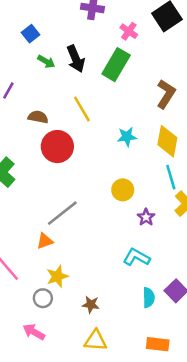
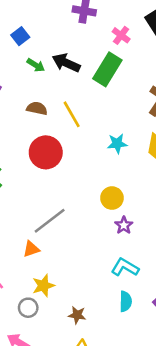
black arrow: (76, 59) -> (66, 63), turned 136
brown semicircle: (38, 117) -> (37, 108), moved
purple star: (146, 217) -> (124, 225), moved
cyan semicircle: (149, 298) -> (126, 301), moved

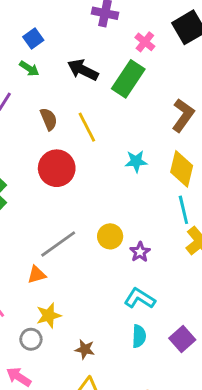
green arrow: (36, 65) -> (29, 69), moved
brown semicircle: (37, 108) -> (49, 119), turned 54
yellow circle: (112, 198) -> (110, 236), moved

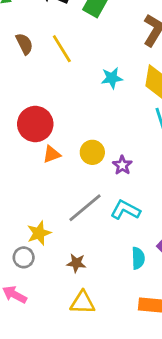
red circle: (57, 168) -> (35, 124), moved
gray line: (58, 244) -> (85, 208), moved
orange triangle: (37, 275) -> (52, 154), moved
cyan semicircle: (139, 336) -> (138, 258), moved

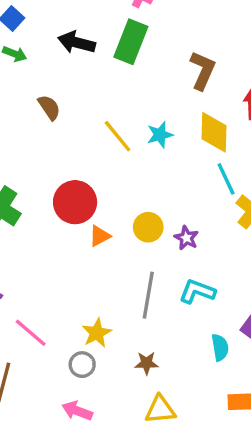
yellow line: (62, 49) -> (118, 136), moved
gray line: (85, 208) -> (148, 295), turned -33

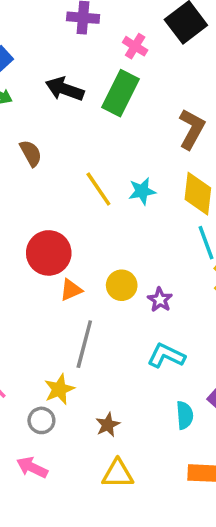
gray line: (148, 295) -> (84, 344), moved
brown star: (147, 363) -> (108, 425), turned -30

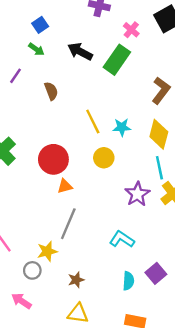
yellow circle: (122, 285) -> (104, 158), moved
purple star: (160, 300) -> (137, 194), moved, size x1.5

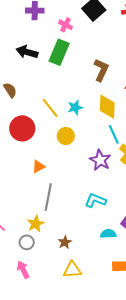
red circle: (53, 159) -> (22, 128), moved
cyan semicircle: (128, 281) -> (108, 234), turned -84
pink arrow: (21, 301) -> (23, 270), turned 42

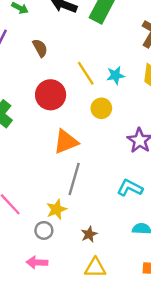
orange triangle: (38, 167) -> (66, 142), size x1.6
pink arrow: (23, 270) -> (37, 262), turned -66

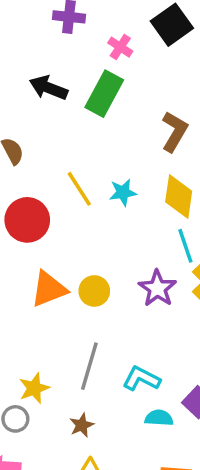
yellow circle: (101, 108) -> (94, 291), moved
gray line: (74, 179) -> (89, 366), moved
cyan L-shape: (130, 188) -> (141, 379), moved

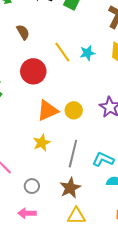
yellow star: (34, 388) -> (42, 143), moved
brown star: (82, 425) -> (70, 188), size x1.5

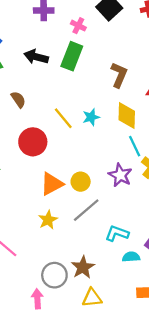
gray line: (73, 154) -> (86, 210), moved, turned 40
gray circle: (32, 186) -> (54, 275), moved, size x1.5
pink arrow: (27, 213) -> (37, 299), turned 90

